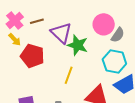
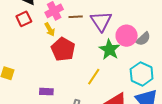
pink circle: (104, 24) -> (127, 36), moved
purple triangle: (61, 33) -> (101, 21), moved
gray semicircle: (118, 35) -> (143, 39), moved

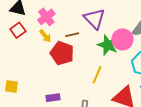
brown line: (76, 17) -> (72, 35), moved
pink circle: (127, 36) -> (122, 39), moved

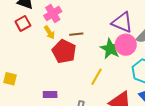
purple triangle: (94, 19) -> (122, 22), moved, turned -30

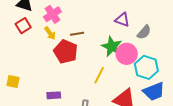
purple triangle: (122, 22) -> (122, 20), size x0.7
pink circle: (126, 45) -> (127, 54), moved

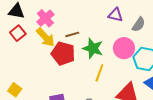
yellow arrow: (50, 33) -> (45, 37), size x1.5
green star: (112, 47) -> (93, 48), moved
yellow square: (13, 81) -> (15, 90), turned 32

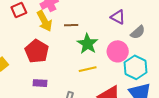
red pentagon: (63, 54) -> (37, 51), moved
yellow line: (99, 73) -> (88, 69), turned 42

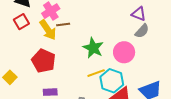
purple triangle: (118, 17) -> (139, 14), moved
brown line: (71, 25) -> (63, 25), moved
cyan hexagon: (135, 67) -> (112, 81), moved

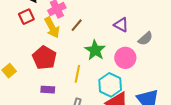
purple triangle: (139, 14) -> (121, 25), moved
brown line: (63, 25) -> (77, 25), moved, turned -48
yellow line: (96, 73) -> (77, 74), moved, turned -66

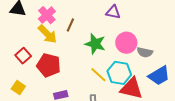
red square: (26, 17) -> (23, 56), moved
gray semicircle: (145, 39) -> (145, 52), moved, turned 70
yellow line: (77, 74) -> (98, 75), moved, turned -42

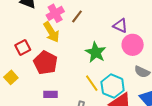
brown line: (70, 25) -> (77, 16), moved
pink circle: (126, 43) -> (133, 45), moved

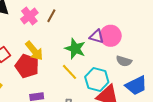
purple triangle: (120, 26) -> (97, 36), moved
yellow arrow: (51, 32) -> (34, 51), moved
yellow line: (92, 83) -> (69, 72), moved

